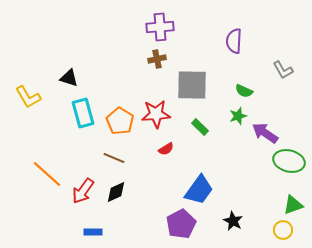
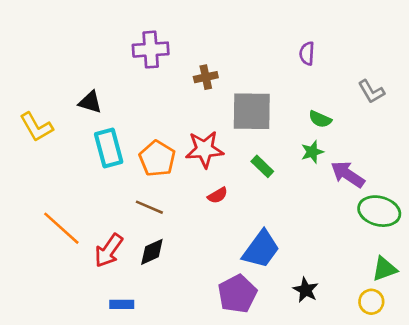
purple cross: (160, 27) -> (151, 50), moved
purple semicircle: (234, 41) -> (307, 53), size x0.7

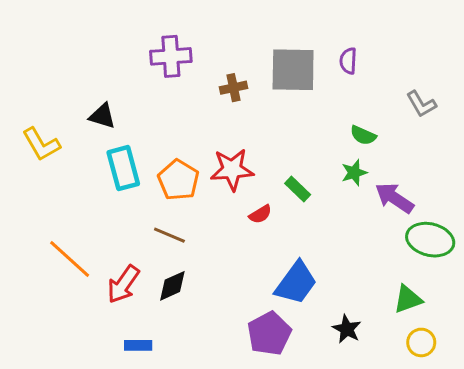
gray square: (252, 111) -> (293, 70), moved
red semicircle: (218, 195) -> (260, 214), moved
green triangle: (384, 269) -> (408, 299), moved

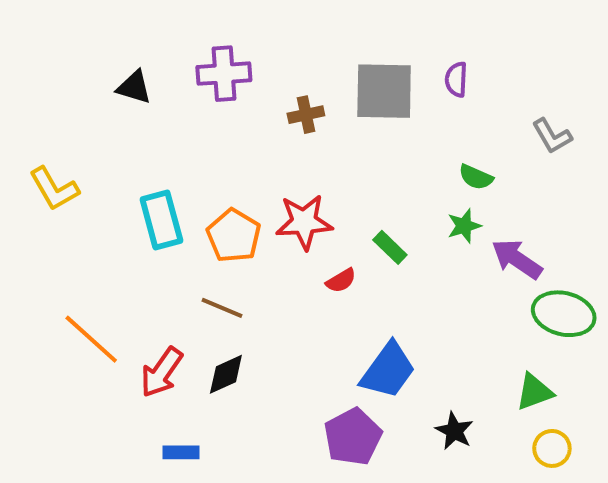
black triangle: (102, 116) -> (134, 87), moved

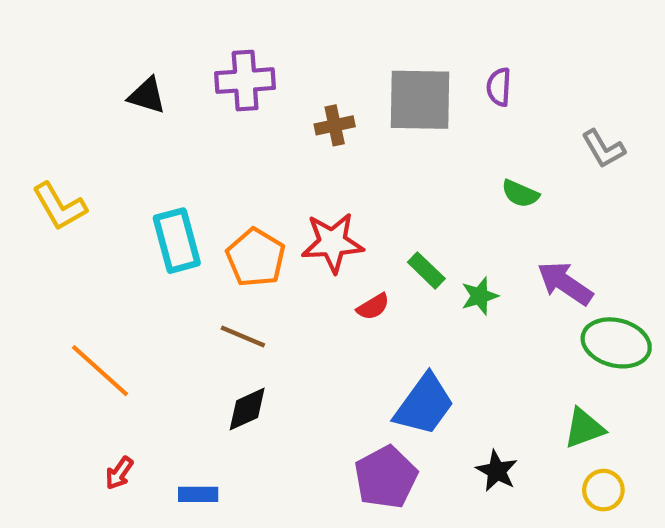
green star: (464, 226) -> (480, 296), moved
red arrow: (161, 372) -> (119, 473), moved, size x0.6

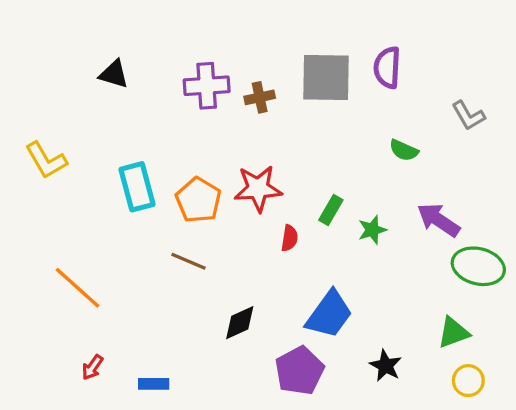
purple cross: (245, 81) -> (207, 86), moved
purple semicircle: (499, 87) -> (387, 68), size x1.4
green rectangle: (426, 270) -> (331, 210), turned 76
red semicircle: (373, 307) -> (289, 238), turned -50
black diamond: (247, 409) -> (240, 323), moved

